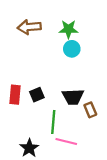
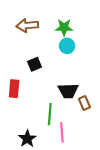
black square: (37, 95) -> (34, 64), moved
pink line: (66, 142) -> (62, 133), turned 72

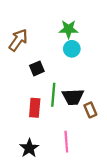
brown arrow: (27, 25) -> (18, 40), moved, turned 130
red rectangle: (14, 89) -> (35, 108), moved
green line: (50, 114) -> (53, 95), moved

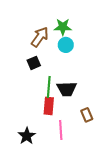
brown arrow: (18, 40) -> (40, 37), moved
red rectangle: (35, 108) -> (49, 106), moved
brown rectangle: (90, 110) -> (87, 115), moved

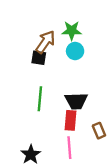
black square: (34, 63) -> (39, 58), moved, turned 32
green line: (49, 87) -> (40, 99), moved
red rectangle: (49, 106) -> (70, 120), moved

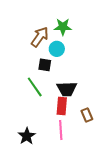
cyan circle: (75, 51) -> (57, 49), moved
black square: (39, 58) -> (45, 65), moved
green line: (40, 99) -> (35, 87), turned -40

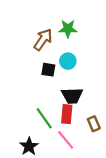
cyan circle: (57, 49) -> (68, 61), moved
green line: (35, 87) -> (44, 118), moved
pink line: (61, 130) -> (66, 140), turned -36

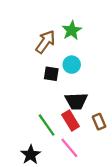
green star: (68, 29) -> (72, 30), turned -30
red rectangle: (67, 114) -> (71, 120), turned -36
brown rectangle: (94, 124) -> (99, 122), moved

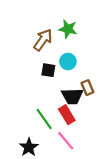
green star: (72, 30) -> (68, 29), turned -30
brown rectangle: (99, 122) -> (87, 88), moved

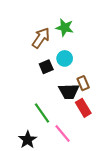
black square: (48, 70) -> (46, 67), turned -32
red rectangle: (67, 115) -> (83, 108), moved

